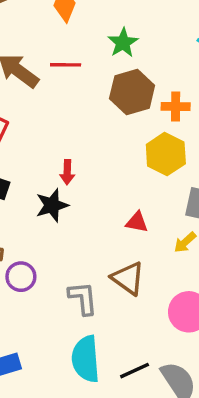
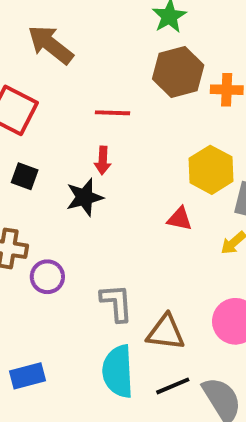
red line: (66, 65) -> (112, 113), moved
yellow hexagon: (166, 154) -> (211, 170), moved
brown triangle: (128, 278) -> (166, 332), moved, turned -30

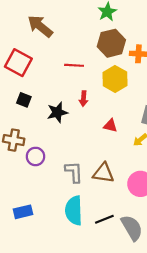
red arrow: (103, 160) -> (84, 99), moved
yellow hexagon: (211, 170) -> (115, 79), moved
brown triangle: (166, 332) -> (103, 173), moved

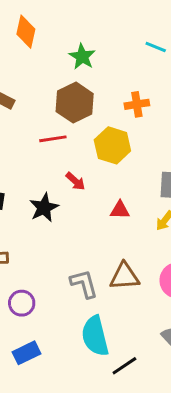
brown hexagon: (111, 43) -> (75, 103), moved
red arrow: (84, 99) -> (75, 181), turned -40
purple circle: (35, 156) -> (22, 303), moved
black line: (104, 219) -> (124, 366), moved

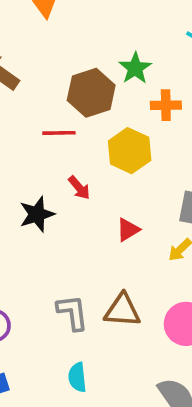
green star: (82, 57) -> (135, 68), moved
red triangle: (120, 210) -> (128, 230), turned -40
cyan semicircle: (95, 336) -> (77, 377), size x0.6

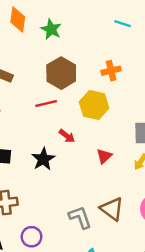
green star: (135, 68) -> (51, 29), moved
brown triangle: (122, 310) -> (112, 209), turned 45

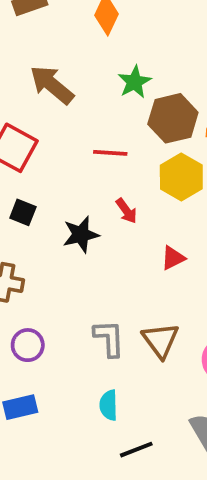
green star: (51, 29) -> (134, 82), moved
brown hexagon: (61, 73) -> (173, 118), moved

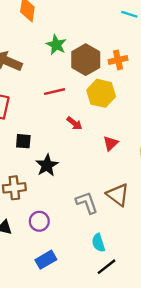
black square: (23, 212) -> (23, 141), moved
black star: (81, 235) -> (47, 165), moved
black line: (136, 450) -> (106, 267), moved

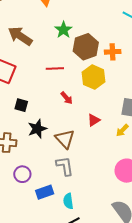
brown triangle: (118, 195) -> (65, 139), moved
blue rectangle: (46, 260) -> (45, 192), moved

